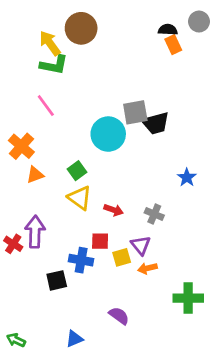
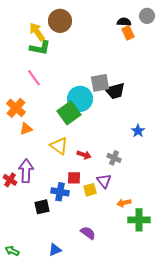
green square: (77, 171) -> (69, 113), moved, size x1.6
orange arrow: (147, 268) -> (124, 203), moved

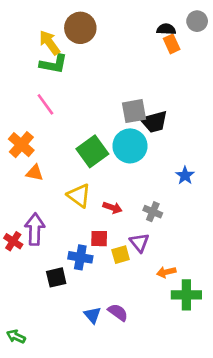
cyan circle: (80, 99) -> (130, 146), moved
orange triangle: (26, 129) -> (35, 173), turned 32
blue triangle: (55, 250) -> (92, 315), moved, turned -48

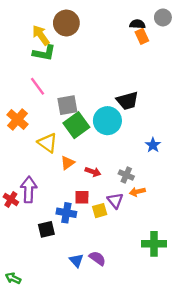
gray square: (134, 111) -> (67, 105), moved
orange triangle: (35, 173) -> (67, 163), moved, turned -48
yellow triangle: (79, 196) -> (47, 143), moved
orange arrow: (166, 272) -> (137, 192), moved

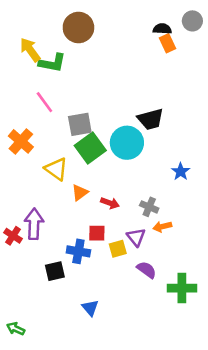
yellow arrow: (41, 35) -> (30, 50), moved
purple semicircle: (97, 258) -> (147, 270), moved

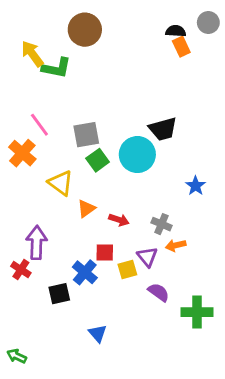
pink line: (44, 102) -> (39, 125), moved
green square: (90, 148) -> (98, 160), size x0.7
red cross: (13, 236) -> (21, 270), moved
blue cross: (78, 251) -> (85, 272), turned 30

